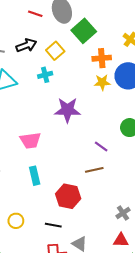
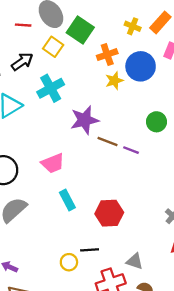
yellow square: (55, 51) -> (53, 47), moved
cyan cross: (45, 75) -> (51, 88), size x1.6
brown line: (94, 170) -> (107, 142), moved, turned 48
yellow circle: (16, 221) -> (69, 262), moved
black line: (53, 225) -> (90, 250), moved

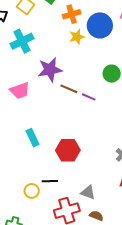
pink trapezoid: (53, 163) -> (20, 91), moved

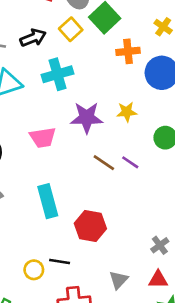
yellow star: (77, 37) -> (127, 112), moved
brown line: (69, 89) -> (104, 163), moved
cyan rectangle: (32, 138) -> (48, 201), size x1.4
gray triangle: (88, 192) -> (119, 280), moved, turned 42

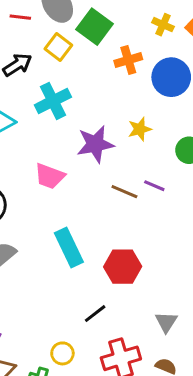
pink trapezoid: (43, 137) -> (50, 176), turned 40
black line: (60, 262) -> (95, 314), turned -36
yellow circle: (34, 270) -> (62, 353), moved

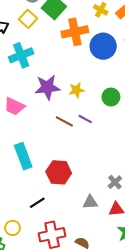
orange cross: (128, 60) -> (75, 32), size x1.4
yellow star: (140, 129) -> (77, 90), moved
gray triangle: (166, 322) -> (90, 202), moved, turned 49

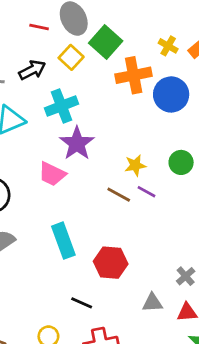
purple star: (47, 87) -> (77, 143), moved, turned -30
yellow star: (77, 90) -> (135, 165), moved
black line: (37, 203) -> (82, 303), turned 56

